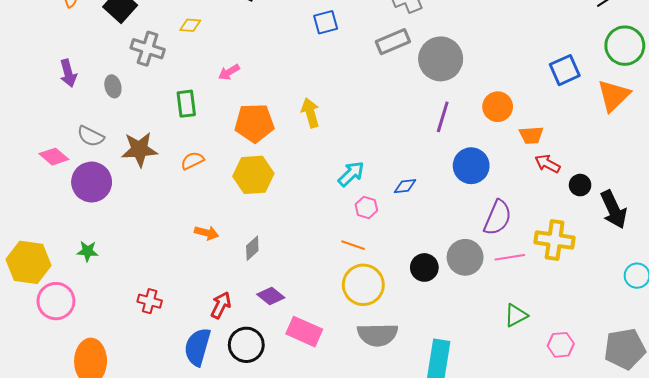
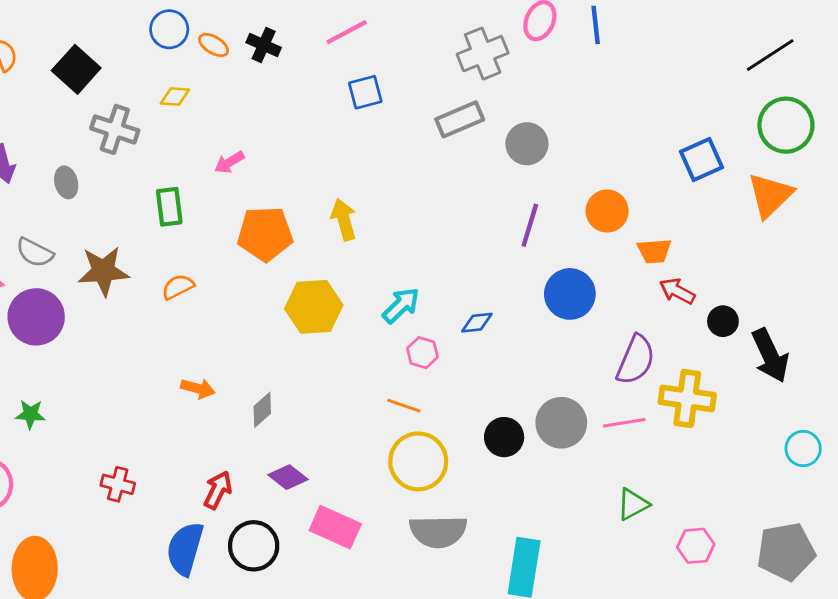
gray circle: (441, 59) -> (527, 144), size x0.7
yellow hexagon: (253, 175) -> (314, 307), moved
purple semicircle: (498, 218) -> (636, 360), moved

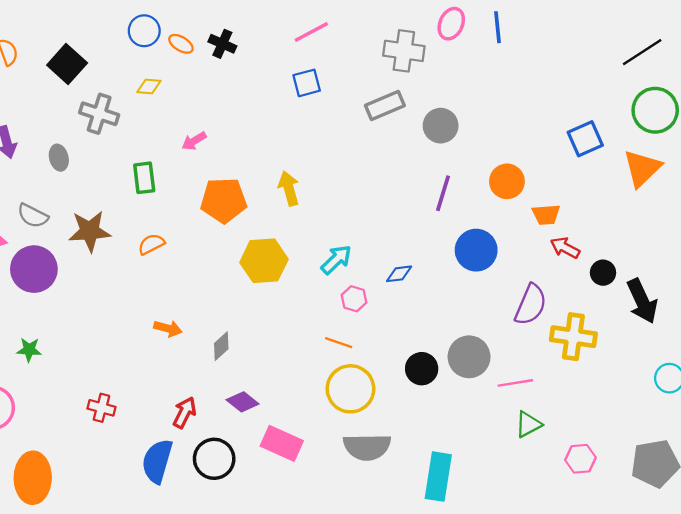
pink line: (347, 32) -> (311, 32), moved
gray cross: (483, 54) -> (404, 51), turned 30
pink line: (624, 423) -> (515, 383), moved

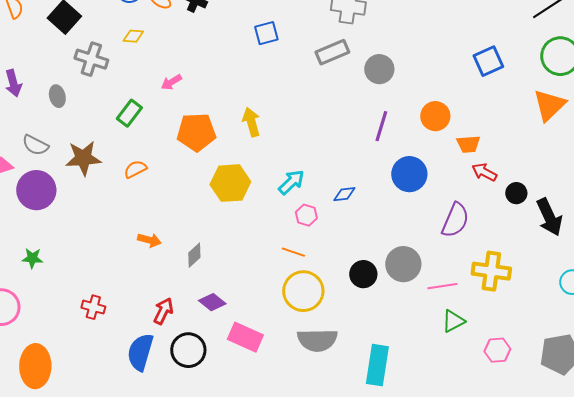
blue square: (585, 139) -> (488, 61), moved
green rectangle: (144, 178) -> (129, 113), turned 44
yellow cross: (573, 337) -> (491, 271), moved

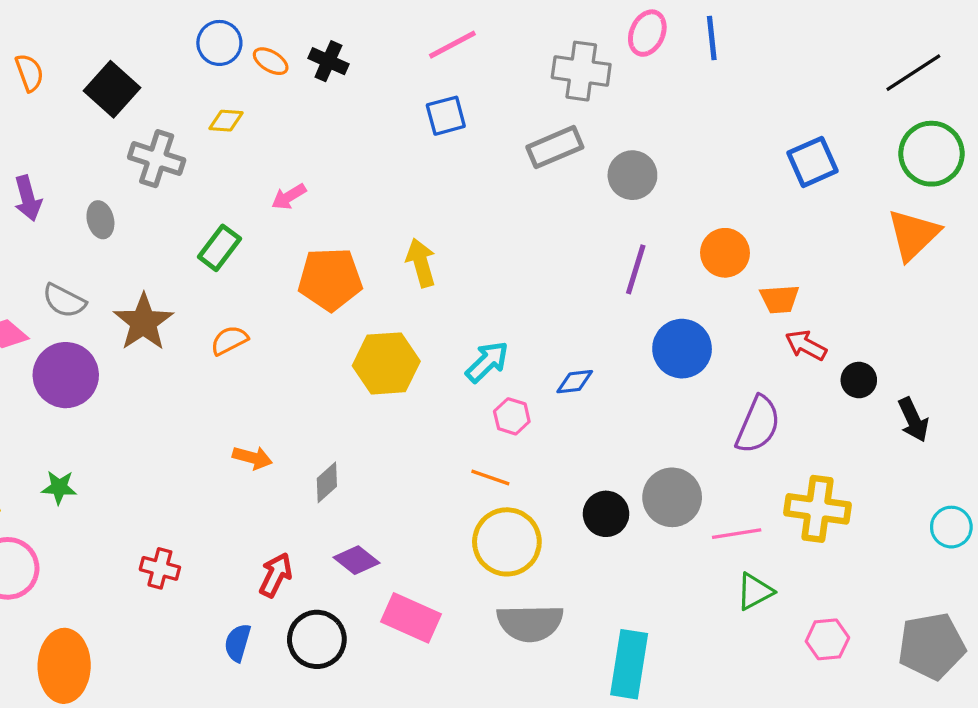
brown star: (83, 158) -> (143, 322), turned -30
black arrow: (549, 217) -> (913, 420), size x0.7
blue semicircle: (140, 352) -> (238, 643), size x0.6

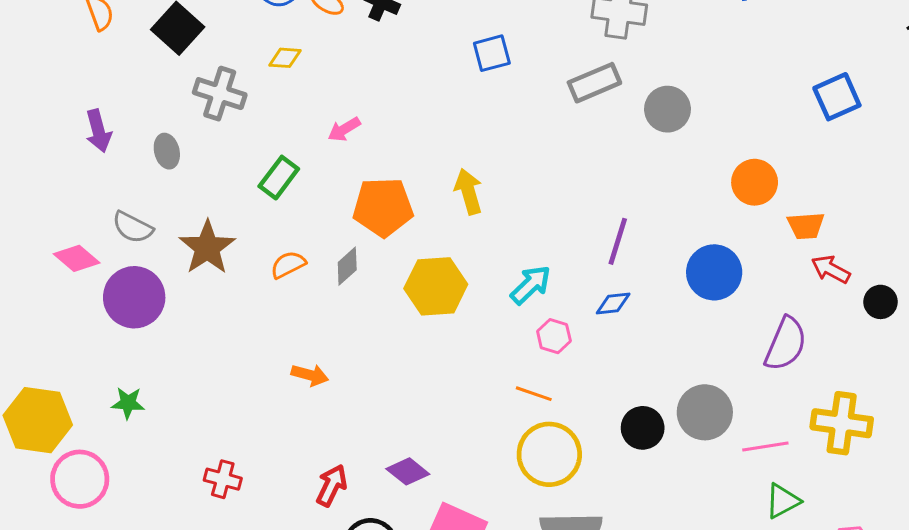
purple line: (636, 269) -> (618, 241), moved
gray diamond: (327, 482) -> (347, 266), moved

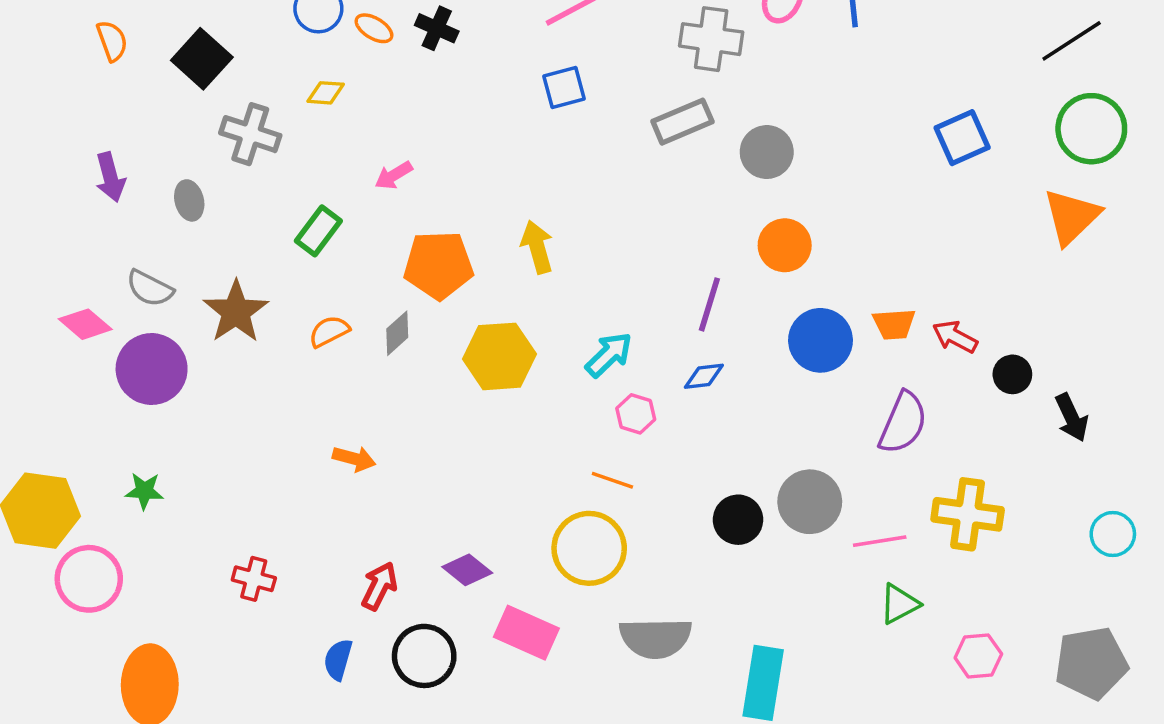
orange circle: (755, 182) -> (785, 245), moved
orange trapezoid: (806, 226) -> (894, 324), moved
yellow circle: (549, 454) -> (589, 548), moved

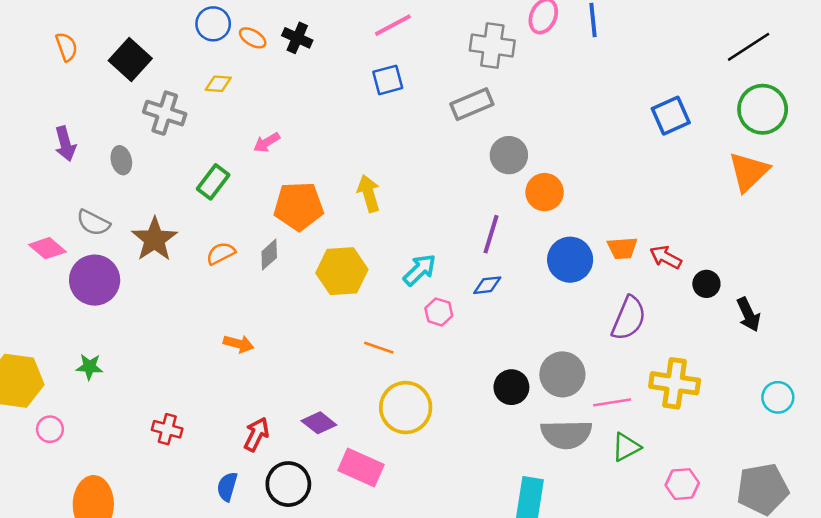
gray circle: (767, 152) -> (509, 155), moved
orange line: (612, 480) -> (379, 348), moved
pink circle: (89, 579) -> (50, 429), size x0.6
gray semicircle: (656, 638) -> (566, 434), moved

